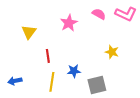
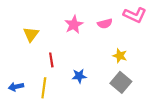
pink semicircle: (99, 14) -> (105, 24), moved, turned 136
yellow line: (52, 82) -> (44, 88), moved
gray square: (97, 85) -> (121, 82), moved, turned -36

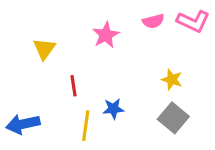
pink semicircle: (105, 24) -> (153, 21), moved
blue arrow: (16, 87) -> (23, 124), size x1.5
yellow line: (44, 88) -> (86, 126), moved

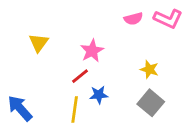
pink star: (106, 35) -> (92, 51), moved
red line: (74, 86) -> (80, 76), moved, turned 60
blue arrow: (23, 124) -> (20, 108), turned 60

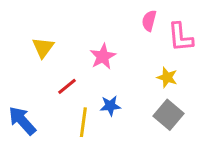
pink semicircle: (133, 19) -> (149, 21), turned 120
pink L-shape: (168, 19) -> (180, 37), moved, turned 60
red line: (80, 76) -> (67, 86), moved

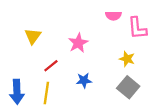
pink semicircle: (149, 21) -> (113, 16), turned -105
blue arrow: (22, 121) -> (17, 92), turned -140
yellow line: (83, 122) -> (46, 93), moved

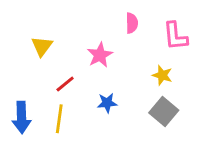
pink semicircle: (113, 16) -> (132, 23), moved, turned -91

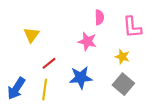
pink star: (100, 55) -> (87, 41), moved, turned -30
blue star: (107, 103) -> (81, 78), size x1.5
blue arrow: (22, 117) -> (16, 88), turned 35

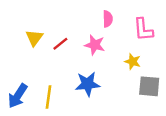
red line: (49, 63) -> (60, 44), moved
gray square: (123, 84) -> (149, 86), moved, turned -35

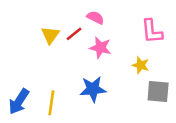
pink semicircle: (108, 19) -> (95, 18), moved, turned -63
yellow triangle: (34, 38) -> (50, 35), moved
red line: (60, 44) -> (74, 34), moved

